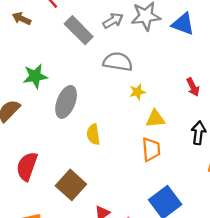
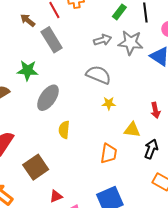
gray rectangle: (79, 30) -> (52, 40), moved
yellow triangle: (155, 119) -> (132, 130), moved

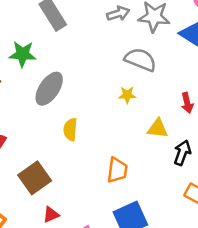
gray semicircle: (98, 75) -> (140, 60), moved
orange trapezoid: (109, 154) -> (117, 170), moved
red triangle: (56, 196) -> (51, 215), moved

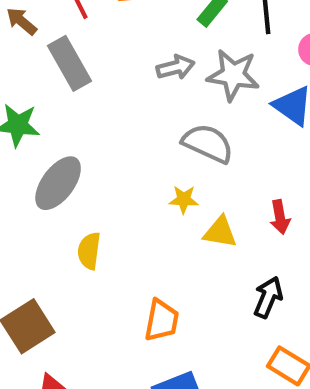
yellow triangle: (158, 128) -> (220, 232), moved

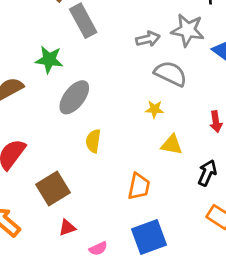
gray arrow: (176, 67) -> (148, 39), moved
yellow triangle: (220, 232) -> (172, 145), moved

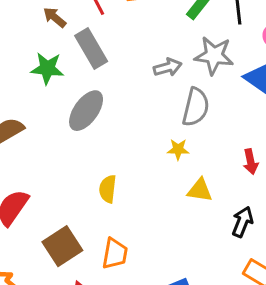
green star: (49, 60) -> (47, 68), moved
gray semicircle: (171, 74) -> (196, 107), turned 80
gray ellipse: (74, 97) -> (86, 111), moved
orange trapezoid: (139, 186) -> (115, 254), moved

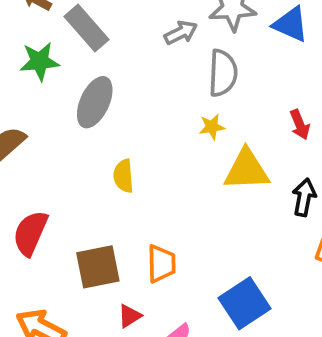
yellow semicircle: (108, 189) -> (123, 176), moved
yellow triangle: (200, 190) -> (247, 170), size x1.5
brown square: (62, 246) -> (98, 267), turned 33

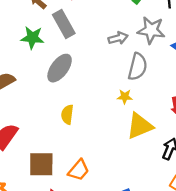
yellow triangle: (247, 170) -> (140, 126), turned -32
orange trapezoid: (161, 264) -> (79, 170), turned 30

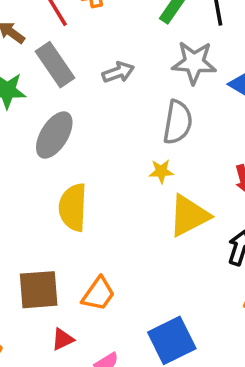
gray arrow: (118, 38) -> (118, 72), moved
yellow semicircle: (67, 114) -> (73, 207), size x1.5

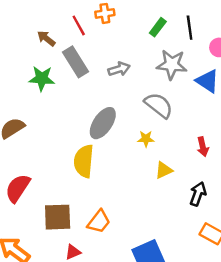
gray semicircle: (178, 122) -> (159, 105), turned -64
gray ellipse: (54, 135) -> (103, 123), moved
yellow triangle: (189, 216) -> (164, 170), size x0.6

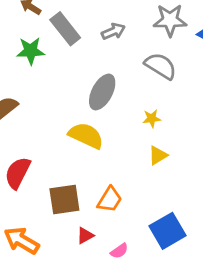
yellow star: (146, 139) -> (152, 118), moved
yellow semicircle: (84, 161) -> (86, 136), turned 116
yellow triangle: (164, 170) -> (158, 155), moved

